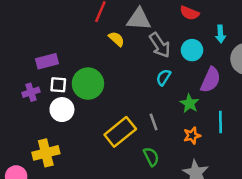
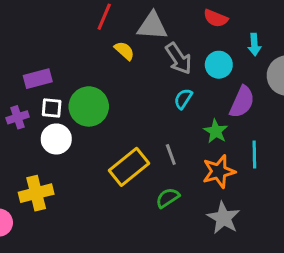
orange star: (192, 136) -> (219, 171), size x1.5
green semicircle: (151, 157) -> (168, 198), turned -96

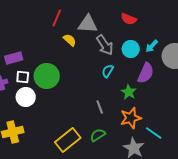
cyan arrow: (254, 45) -> (152, 46), moved, turned 48
cyan line: (254, 154) -> (154, 133), moved, turned -54
yellow rectangle: (129, 167) -> (68, 140), moved

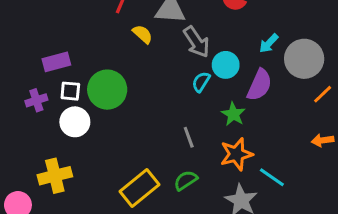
cyan circle: (131, 49) -> (226, 65), moved

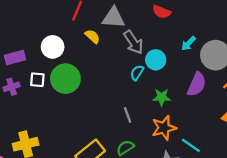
purple rectangle: (56, 62) -> (15, 57), moved
purple semicircle: (260, 85) -> (197, 84), moved
green star: (233, 114) -> (162, 97), turned -30
white circle: (75, 122) -> (53, 47), moved

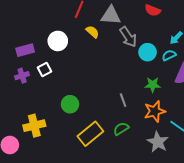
cyan semicircle: (137, 73) -> (169, 55), moved, turned 32
green circle: (65, 79) -> (70, 104), moved, size x0.7
white square: (37, 80) -> (45, 70), turned -32

